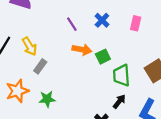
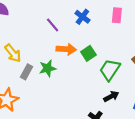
green trapezoid: (121, 75) -> (110, 70), turned 45
green star: (47, 99) -> (48, 68), moved
black arrow: (119, 101) -> (111, 96), turned 32

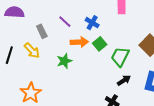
blue cross: (82, 17) -> (92, 23), moved
gray rectangle: (26, 72) -> (42, 31), moved, turned -48

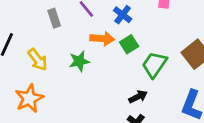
yellow arrow: (32, 51) -> (38, 60), moved
black arrow: (124, 80) -> (138, 97), moved

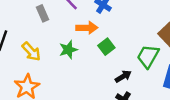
green square: (129, 44) -> (106, 47), moved
green trapezoid: (154, 65) -> (148, 56), moved

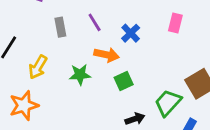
yellow arrow: (31, 52) -> (38, 67), turned 60

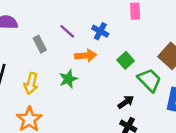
green square: (124, 81) -> (126, 60), moved
green trapezoid: (168, 103) -> (149, 80), turned 110

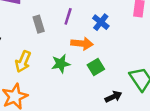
purple line: (67, 31) -> (68, 16), turned 56
green square: (126, 60) -> (96, 67), moved

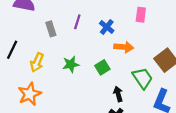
orange arrow: (82, 44) -> (124, 47), moved
black arrow: (113, 97) -> (118, 94), turned -80

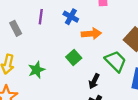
green star: (71, 64) -> (36, 70), moved
black arrow: (118, 94) -> (94, 81), turned -128

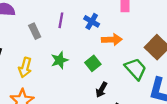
green star: (36, 70) -> (60, 60), moved
black arrow: (94, 81) -> (101, 90), moved

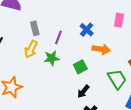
purple line: (61, 20) -> (58, 37), moved
yellow arrow: (25, 67) -> (31, 49), moved

